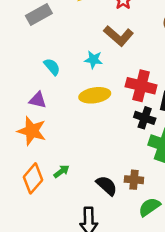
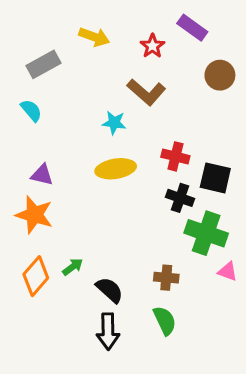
cyan semicircle: (52, 67) -> (31, 110), moved
red cross: (141, 86) -> (175, 156), size x0.7
black semicircle: (107, 186) -> (109, 290), moved
green semicircle: (149, 207) -> (165, 321), moved, turned 100

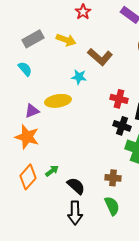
yellow arrow: (94, 37) -> (66, 40), moved
red star: (152, 46) -> (83, 12), moved
yellow ellipse: (116, 169) -> (58, 101), moved
purple triangle: (42, 175) -> (32, 111), turned -35

